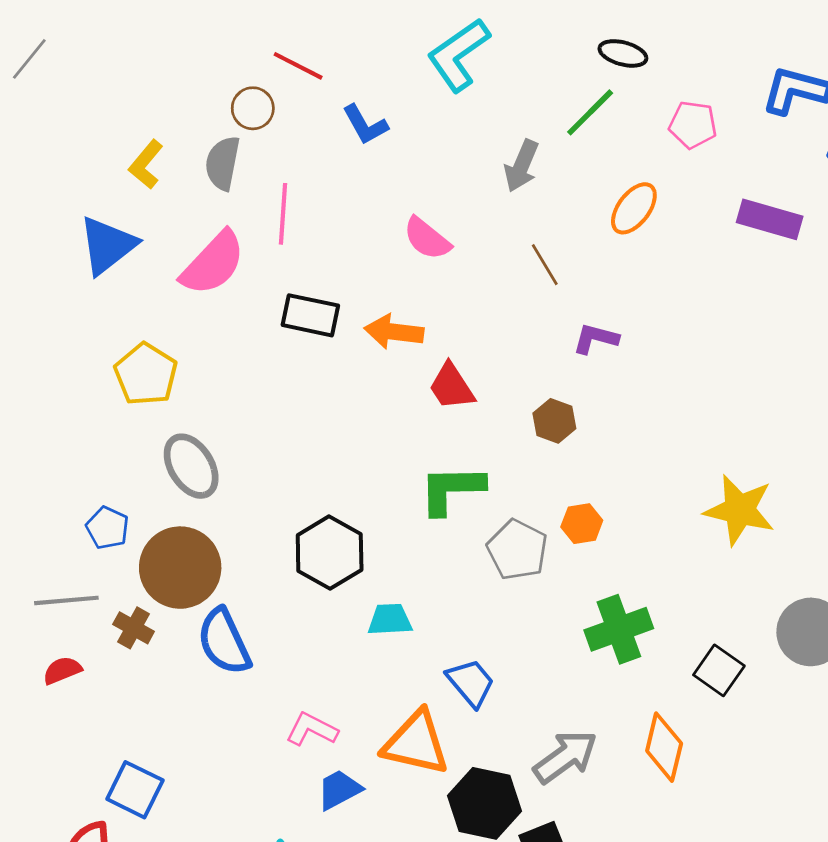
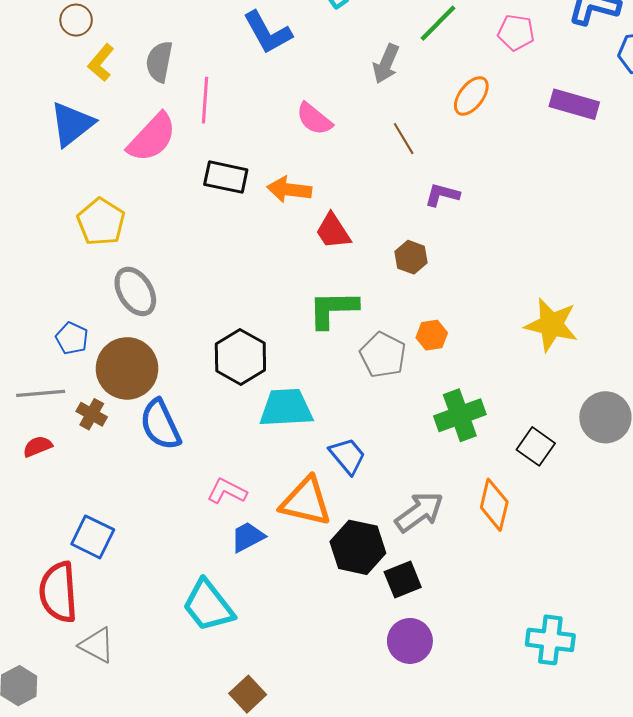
brown circle: (253, 108) -> (76, 20), moved
blue L-shape: (365, 125) -> (267, 33), size x1.4
cyan trapezoid: (390, 620) -> (286, 408), size x1.6

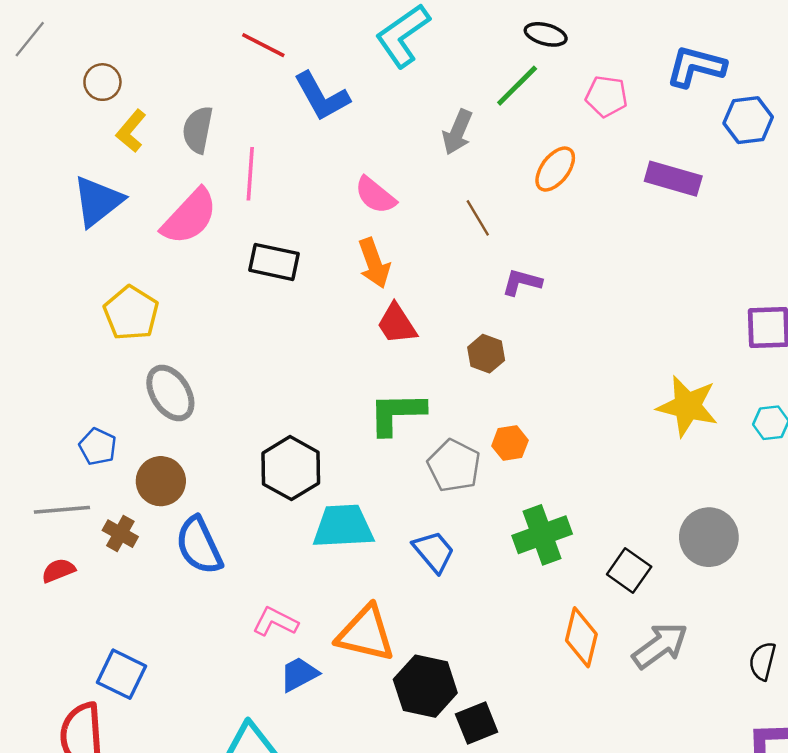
orange arrow: (289, 190) -> (374, 263), moved, turned -117
yellow star: (551, 325) -> (687, 406), moved
brown circle: (127, 368) -> (161, 481), size x0.7
blue trapezoid: (348, 456) -> (434, 551), moved
gray arrow: (419, 512) -> (660, 646), moved

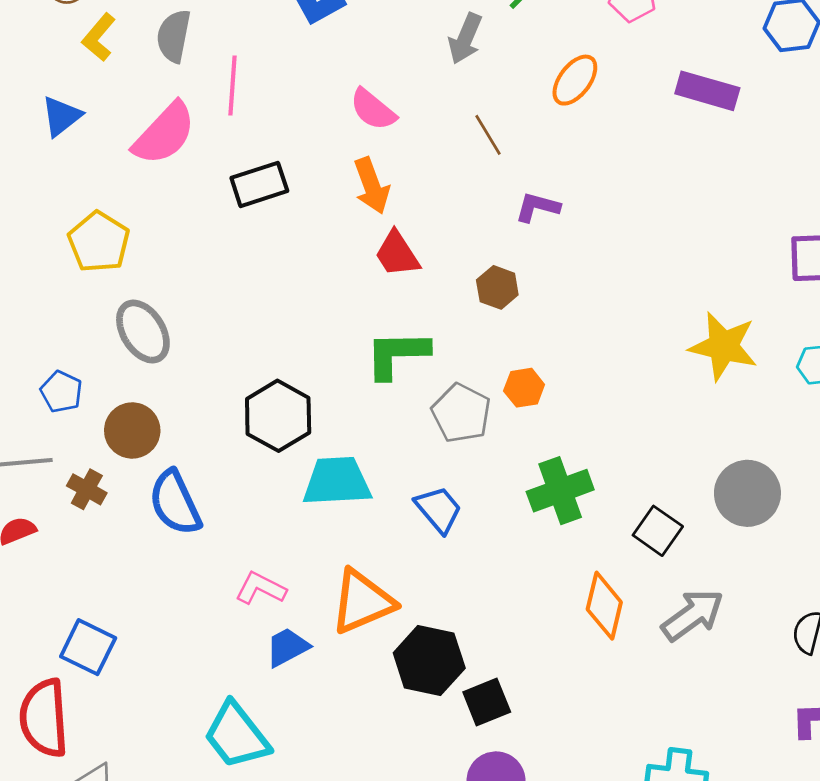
blue triangle: (98, 201) -> (61, 116), size x0.7
black rectangle: (274, 262) -> (259, 184), turned -30
orange triangle: (366, 634) -> (362, 602), turned -36

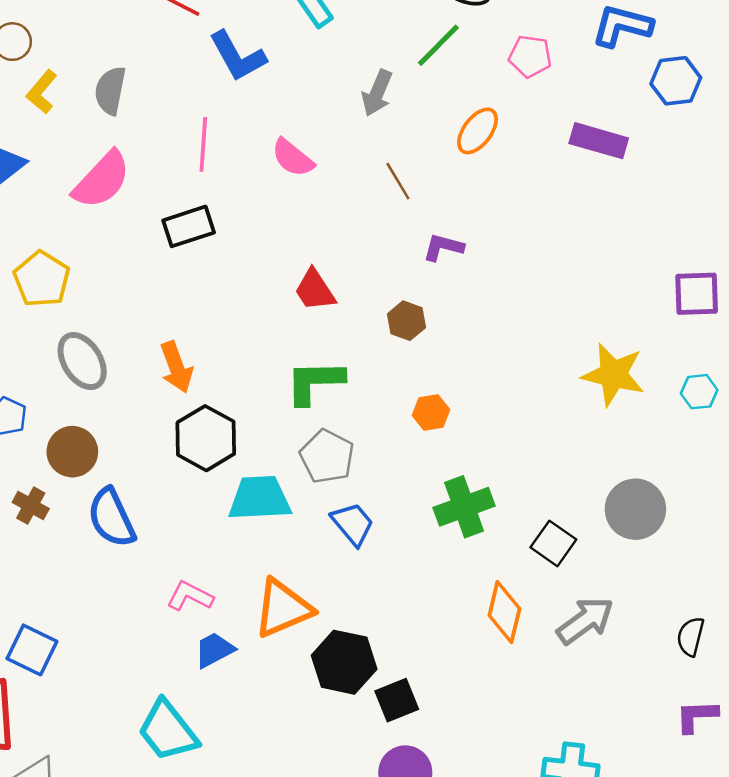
pink line: (233, 85) -> (203, 144), moved
orange arrow: (372, 186) -> (176, 367), moved
gray pentagon: (461, 413) -> (327, 457), moved

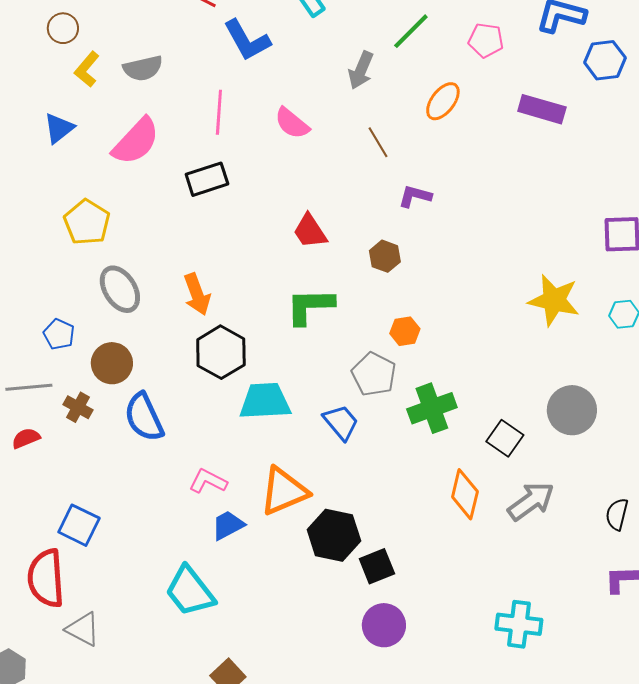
gray semicircle: (110, 91) -> (143, 68), turned -114
gray pentagon: (327, 457) -> (374, 374), moved

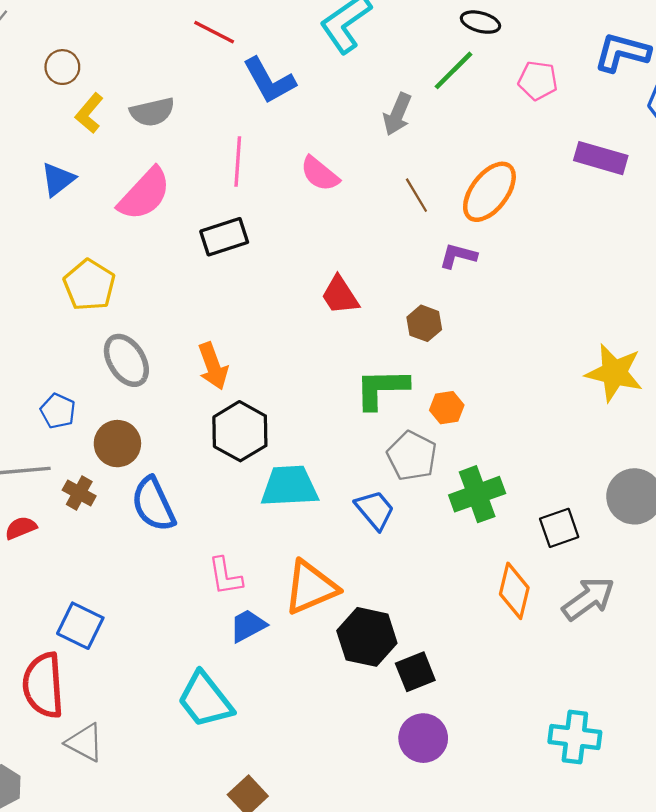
orange ellipse: (443, 101) -> (489, 192), moved, size x1.4
green L-shape: (310, 306) -> (382, 388), moved
black square: (505, 438) -> (559, 528), turned 36
pink L-shape: (208, 481) -> (225, 576), turned -126

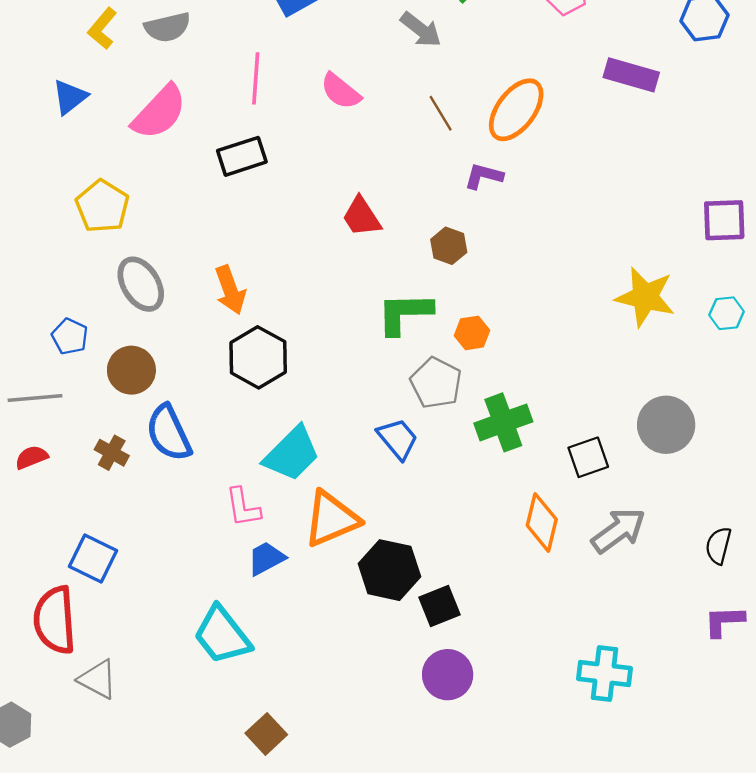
gray arrow: (397, 114) -> (421, 30), turned -75
cyan trapezoid: (289, 486) -> (292, 454), moved, turned 138
brown cross: (79, 493) -> (112, 453), moved

